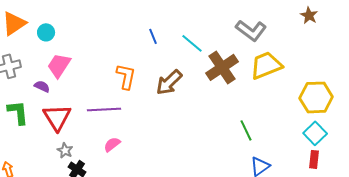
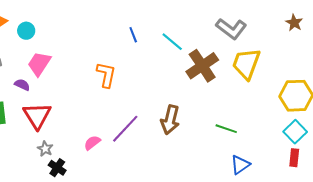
brown star: (309, 15) -> (294, 23), moved
yellow trapezoid: (266, 65) -> (246, 64), turned -48
brown arrow: (169, 82) -> (170, 120), moved, turned -32
purple line: (104, 109) -> (125, 129), moved, turned -44
green line: (246, 130) -> (226, 129), turned -45

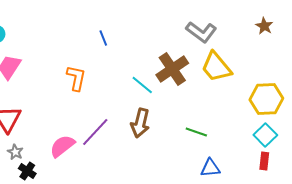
cyan line: (172, 42) -> (142, 85), moved
yellow trapezoid: (246, 64) -> (216, 67), turned -60
pink semicircle: (92, 143) -> (62, 146), size x1.5
blue triangle: (240, 165) -> (210, 168), turned 30

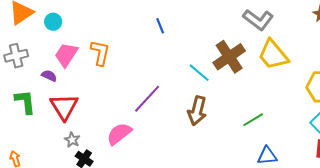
orange L-shape: (76, 78) -> (100, 53), moved
purple line: (95, 132) -> (147, 99), moved
green line: (196, 132) -> (253, 120), turned -50

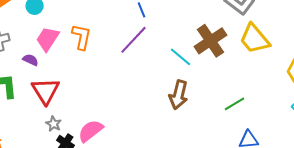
purple line: (147, 99) -> (134, 40), moved
pink semicircle: (119, 134) -> (91, 131), moved

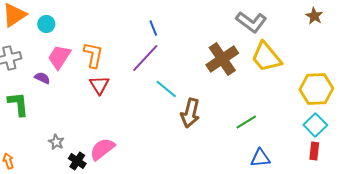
cyan line: (181, 57) -> (166, 89), moved
red triangle: (46, 91) -> (99, 85), moved, size x0.7
gray star: (54, 124) -> (56, 142), moved

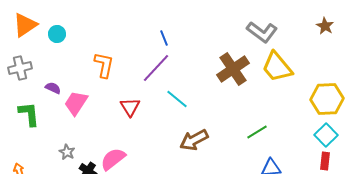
pink trapezoid: (59, 57) -> (76, 103), moved
red triangle: (99, 85) -> (130, 107), moved
brown arrow: (190, 113) -> (194, 140), moved, turned 48

